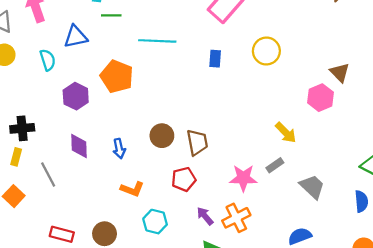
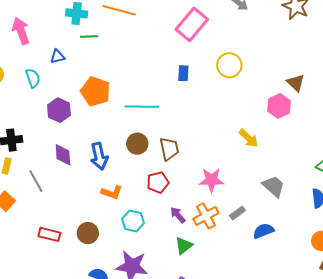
blue triangle: (76, 37) -> (57, 57), size x0.7
cyan line: (157, 41) -> (142, 107), moved
blue arrow: (119, 149) -> (99, 156), size x1.5
gray rectangle: (275, 165) -> (237, 213), moved

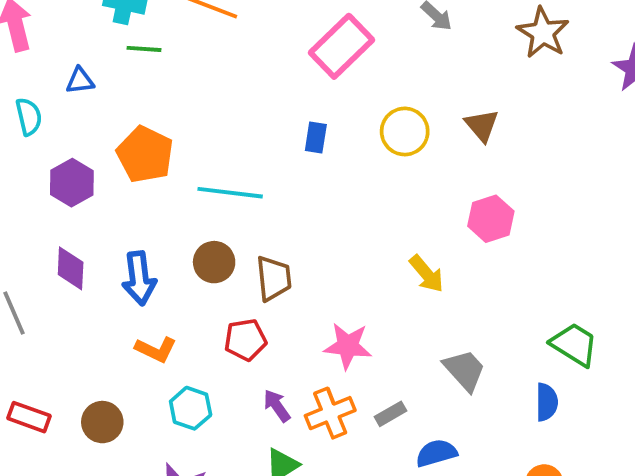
brown triangle: (296, 83) -> (482, 125), moved

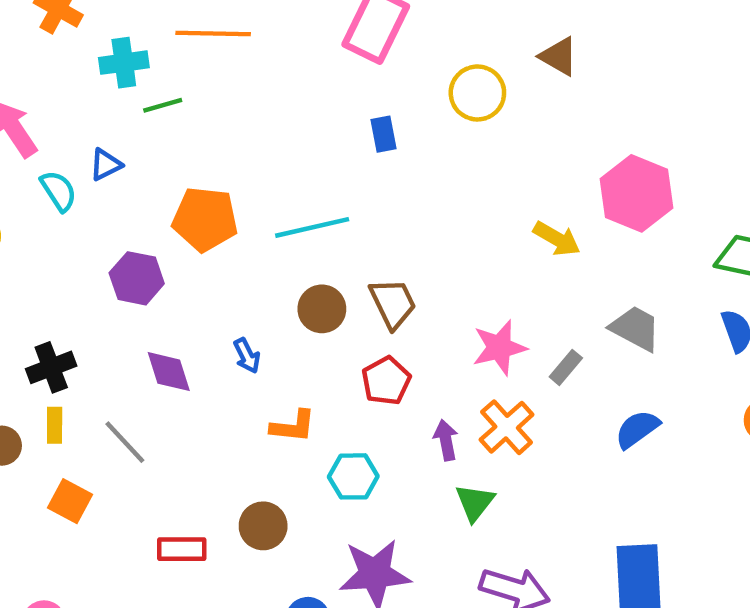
cyan semicircle: (29, 117) -> (59, 191), moved
pink hexagon: (491, 219) -> (637, 193), moved, size x1.4
blue arrow: (139, 278) -> (247, 356), size x0.6
purple arrow: (277, 406) -> (446, 440), turned 44
gray rectangle: (391, 414) -> (566, 367), moved

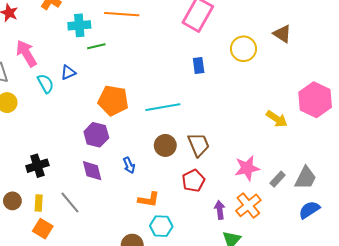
purple hexagon: (137, 278) -> (96, 135), moved
gray trapezoid: (635, 328) -> (306, 178), moved, turned 85
yellow rectangle: (55, 425) -> (39, 203), moved
cyan hexagon: (353, 476) -> (161, 226), moved

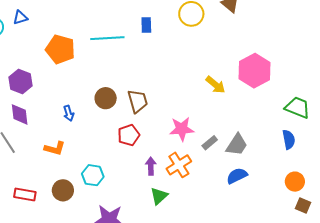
cyan line: (163, 107) -> (107, 38), moved
purple hexagon: (96, 135) -> (21, 81), moved
purple diamond: (92, 171) -> (20, 114), moved
orange L-shape: (149, 199) -> (55, 148), moved

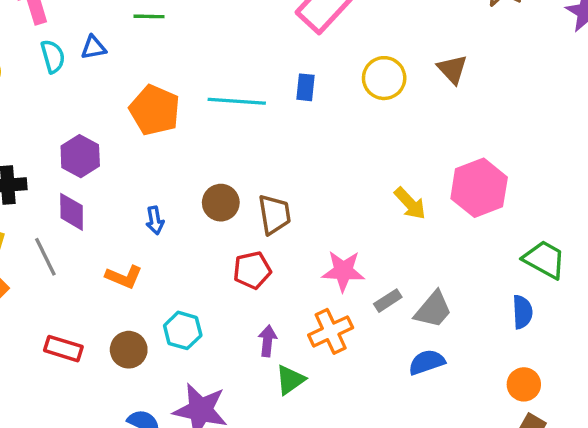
purple arrow: (151, 166) -> (267, 341), moved

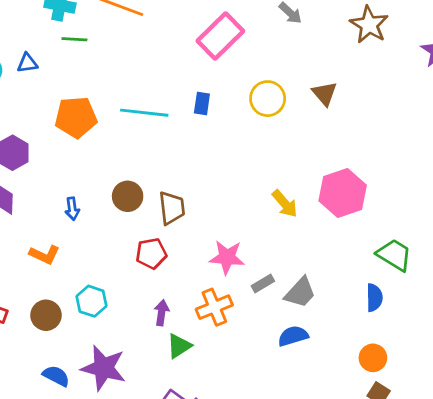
orange pentagon: (155, 110) -> (76, 117), turned -30

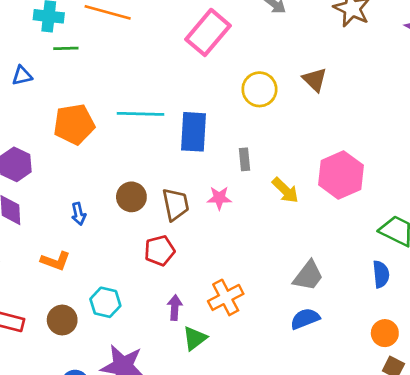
blue rectangle: (202, 104) -> (194, 132), moved, size x1.8
pink star: (227, 257) -> (219, 198), moved, size x0.7
gray rectangle: (263, 283) -> (244, 159), moved, turned -60

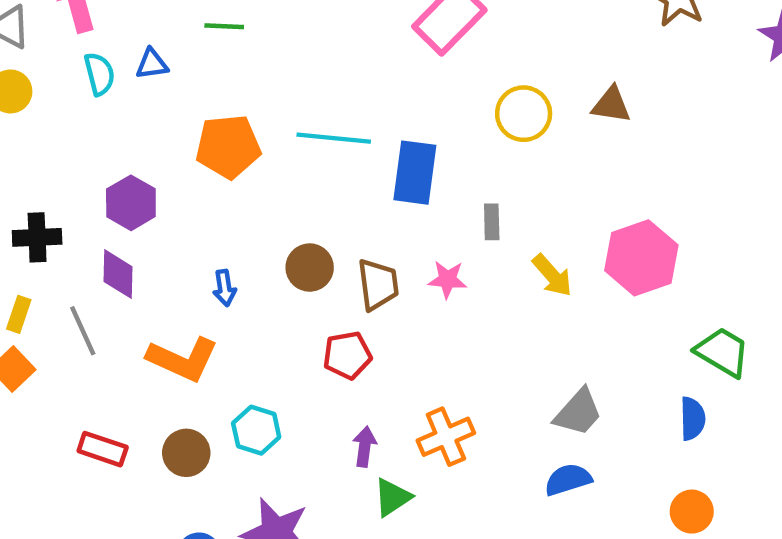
brown triangle: (315, 80) -> (611, 105), turned -40
orange L-shape: (55, 261) -> (183, 359), size x1.5

